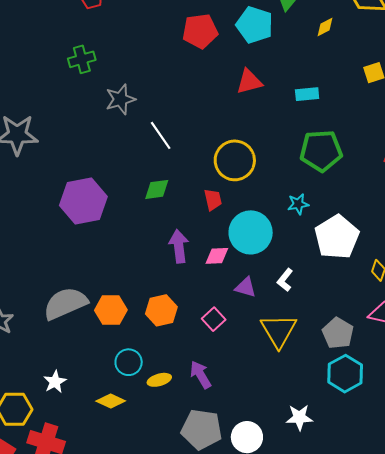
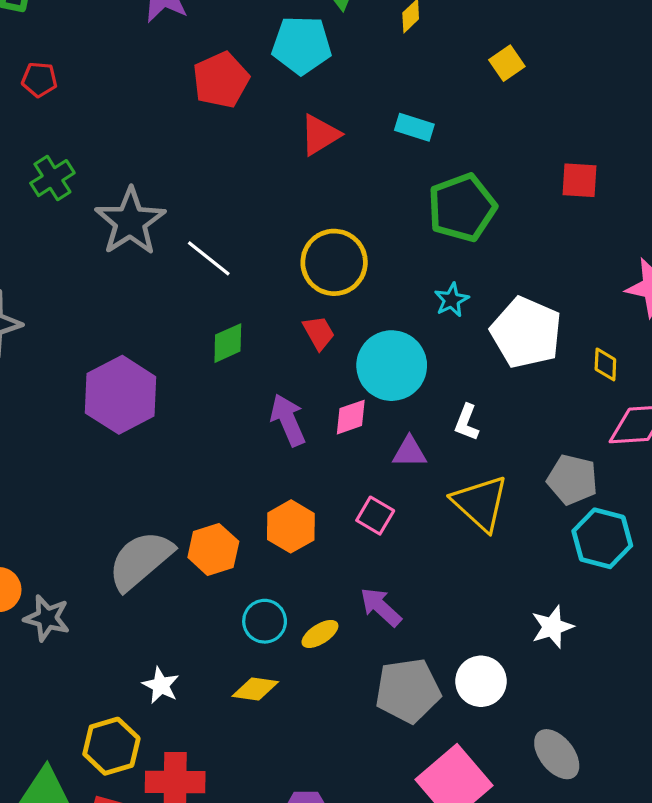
cyan rectangle: (307, 94) -> (414, 127), turned 40
gray star: (120, 99) -> (130, 222), size x1.4

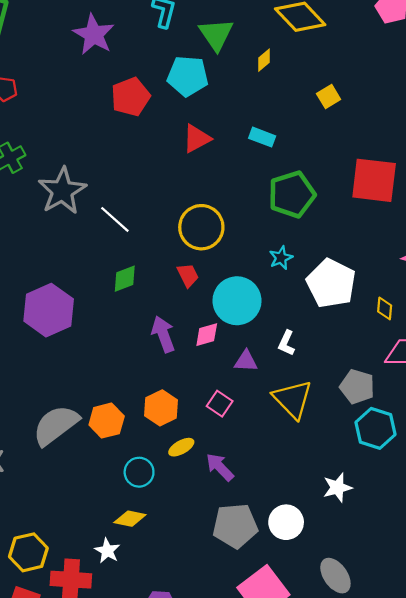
red square: (580, 180) -> (374, 180), size x1.8
yellow ellipse: (320, 634) -> (181, 447), moved
white star: (161, 685) -> (107, 551), moved

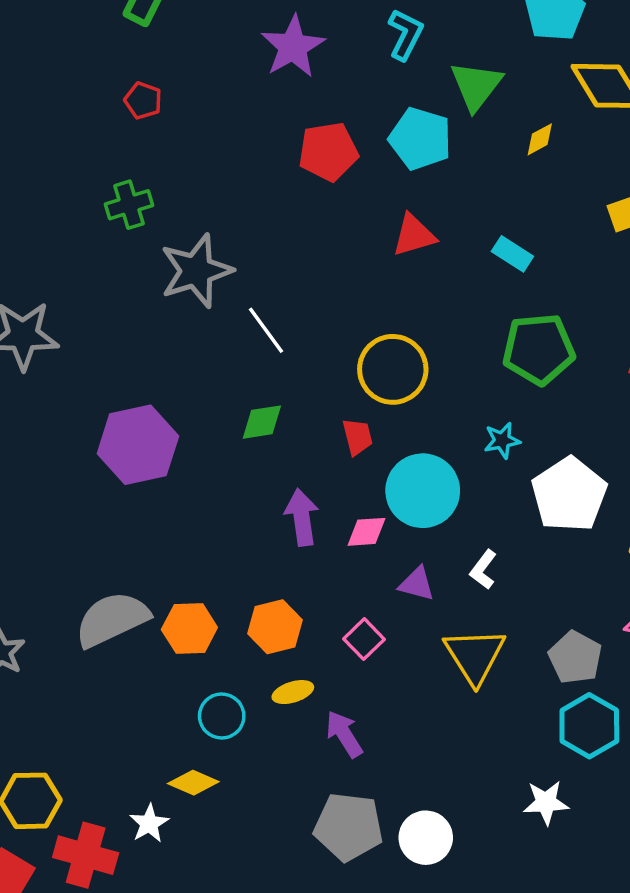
white star: (337, 487) -> (546, 802), moved

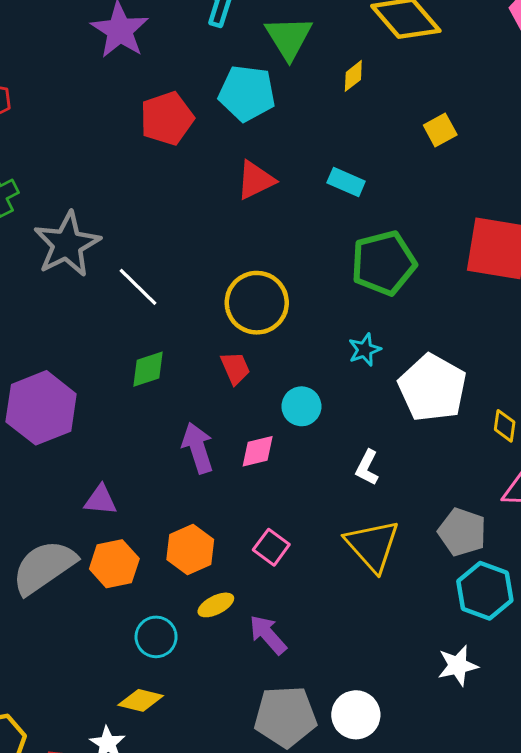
cyan circle: (423, 491) -> (301, 406), size x0.6
purple triangle: (417, 584) -> (101, 500), moved

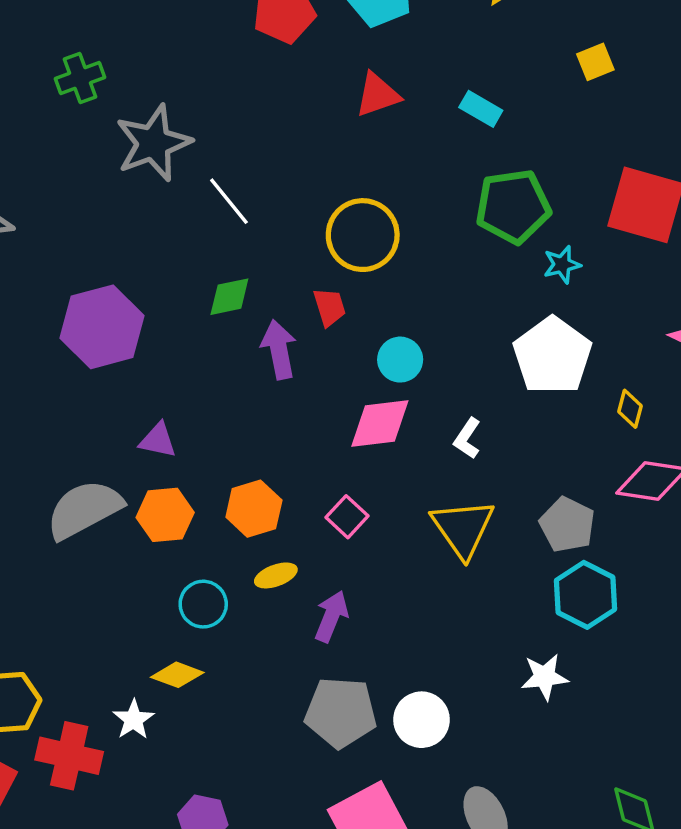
cyan star: (365, 350) -> (562, 265), moved
purple arrow: (198, 448) -> (279, 350), moved
pink diamond: (258, 451) -> (380, 424), moved, size x1.5
purple arrow: (268, 635) -> (331, 616), turned 57

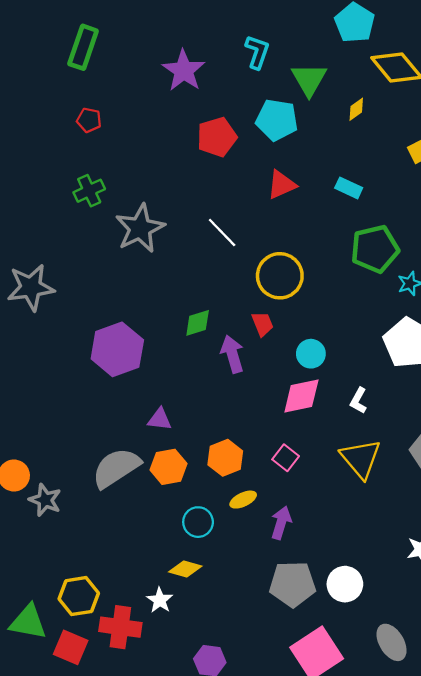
white line: (229, 201) -> (222, 232), moved

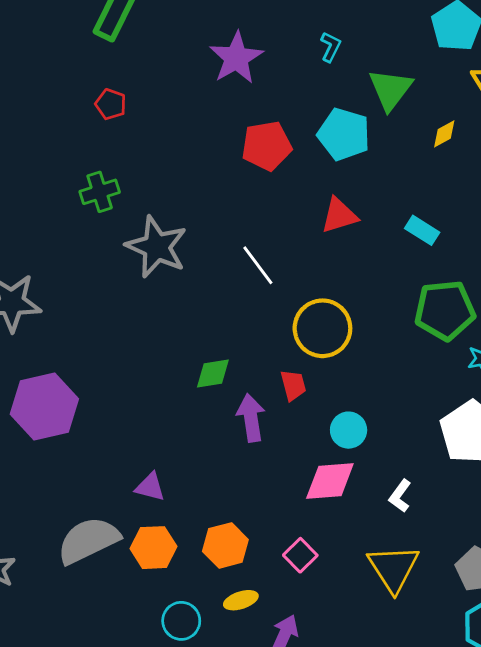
cyan L-shape: (257, 52) -> (331, 47), size x0.7
gray star: (140, 228) -> (157, 247), turned -30
purple hexagon: (117, 349) -> (44, 407), moved

